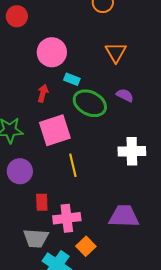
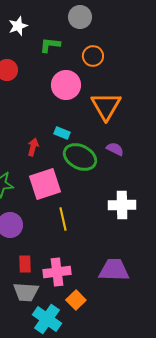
pink circle: (52, 52) -> (66, 85), moved
orange triangle: (116, 52) -> (106, 106), size x1.4
red rectangle: (42, 202) -> (25, 264), moved

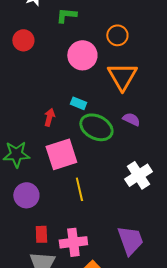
orange circle: (93, 56) -> (117, 35), moved
white cross: (122, 205) -> (138, 175), turned -32
purple trapezoid: (114, 270) -> (130, 240), turned 68

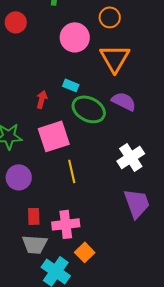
purple semicircle: (131, 119) -> (124, 101), size x1.4
purple trapezoid: (130, 240) -> (137, 203), moved

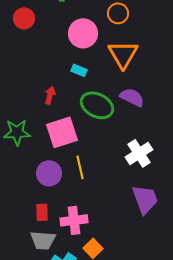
cyan rectangle: (71, 85) -> (79, 70), moved
purple circle: (19, 177) -> (49, 173), moved

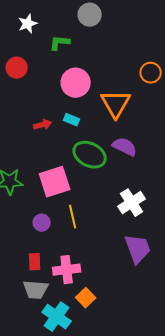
orange circle: (118, 13) -> (151, 73), moved
red arrow: (50, 95) -> (43, 125), moved, turned 60
purple circle: (49, 173) -> (42, 223), size x0.7

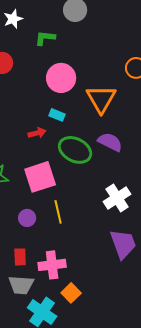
red arrow: (43, 125) -> (37, 133), moved

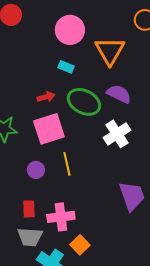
red arrow: (37, 133) -> (46, 97), moved
white cross: (117, 198) -> (117, 134), moved

